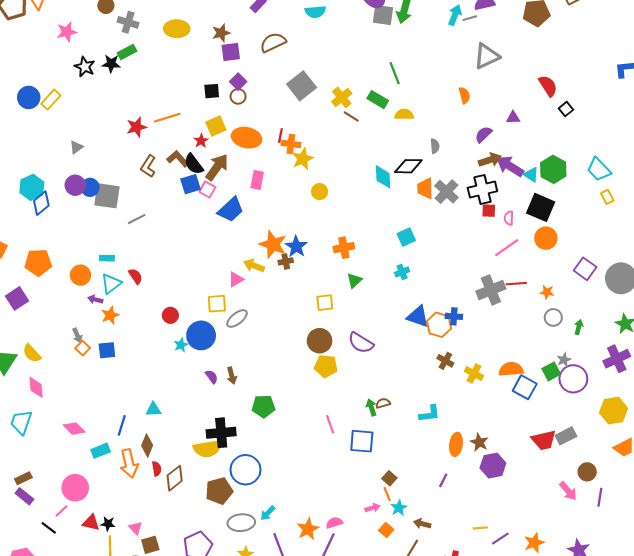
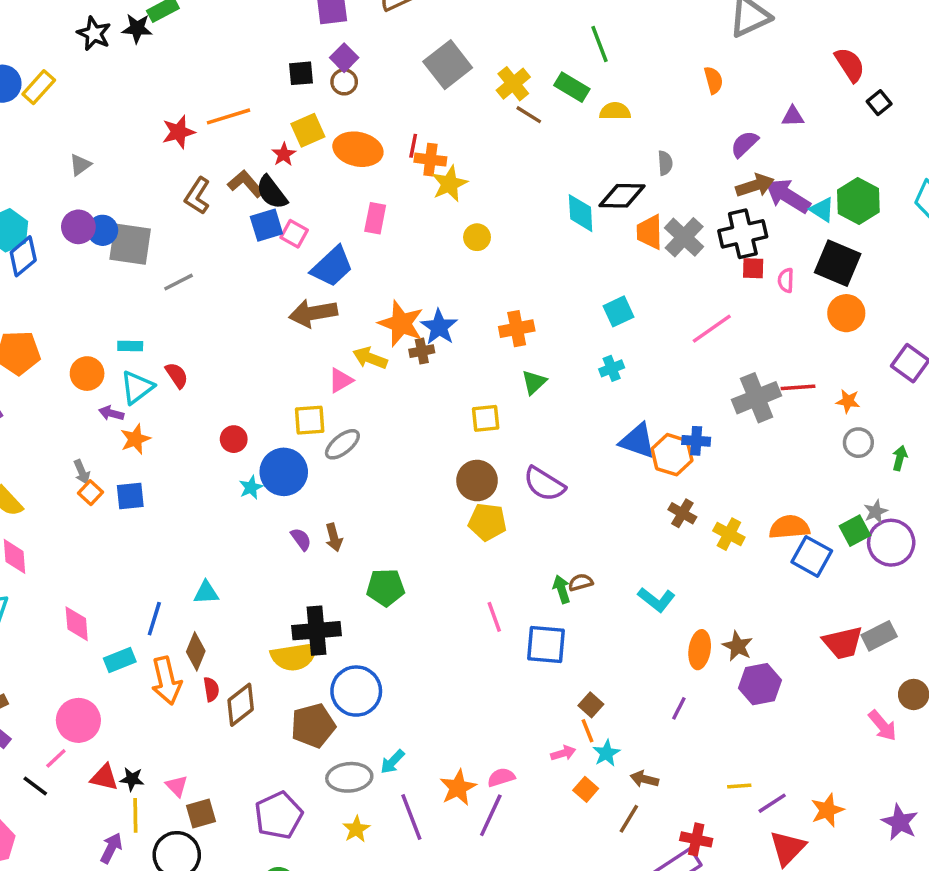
brown arrow: (217, 167) -> (313, 313), moved, turned -136
pink line: (507, 248) -> (712, 329), moved
cyan L-shape: (430, 414) -> (656, 600), turned 45
pink diamond: (74, 429) -> (77, 624), turned 40

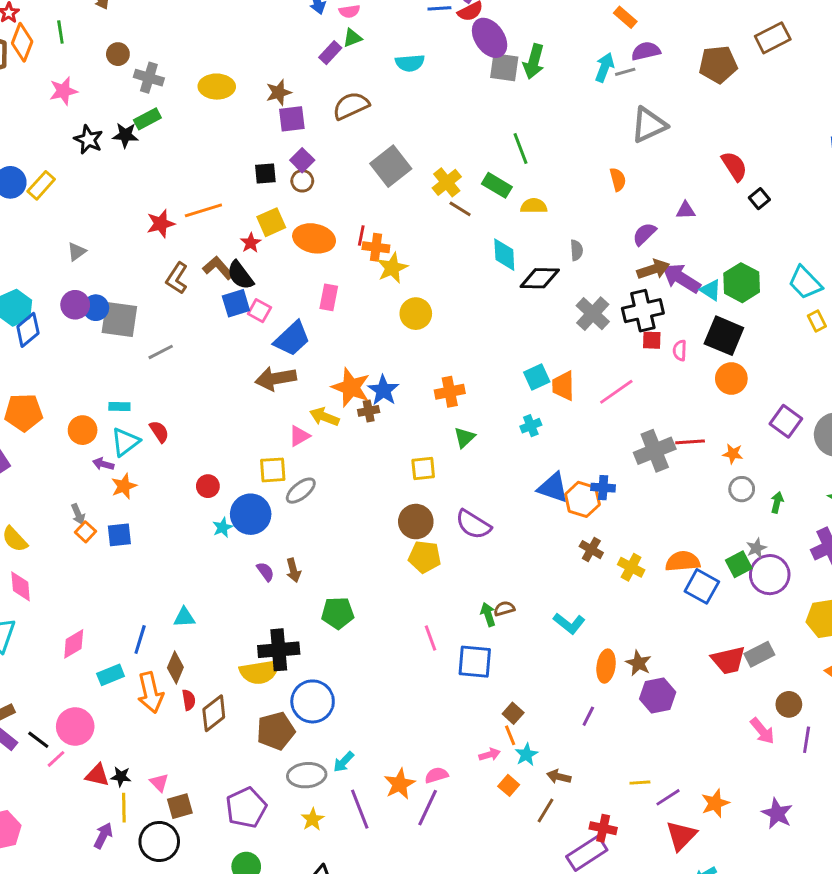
cyan diamond: (581, 213) -> (504, 255), moved
orange trapezoid: (650, 232) -> (563, 386), moved
yellow circle: (477, 237) -> (416, 314), size x1.4
pink diamond: (77, 624) -> (74, 644), turned 64
black line: (35, 786) -> (38, 740), moved

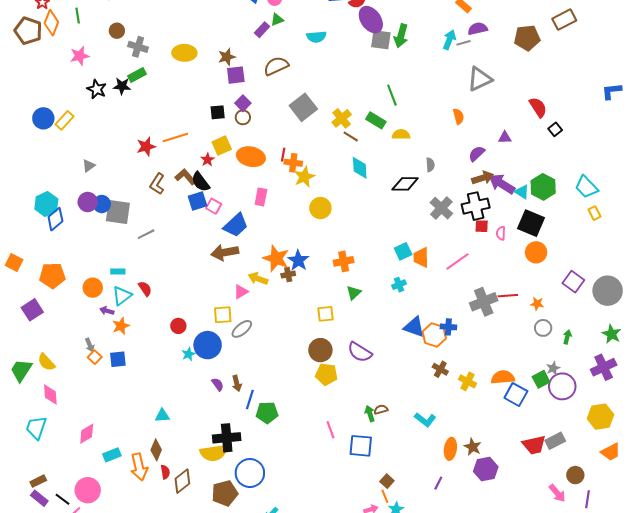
cyan diamond: (504, 255) -> (360, 168), moved
blue line: (140, 639) -> (250, 399), moved

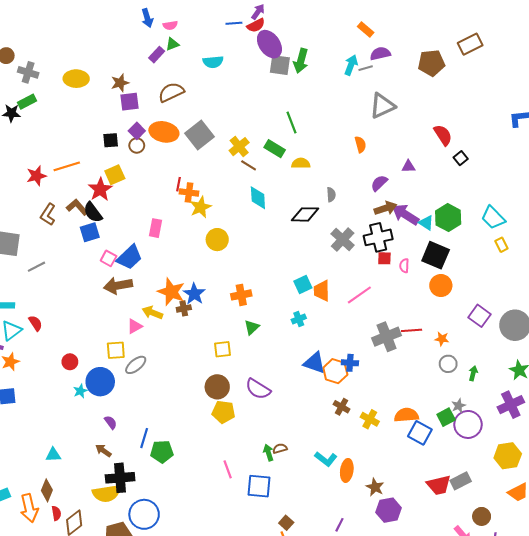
orange ellipse: (251, 157) -> (164, 132), moved
red star: (208, 160) -> (100, 189), size x1.6
pink square: (214, 206) -> (109, 258), moved
brown arrow: (237, 383) -> (103, 451), moved, turned 140
orange ellipse: (450, 449) -> (347, 470), moved

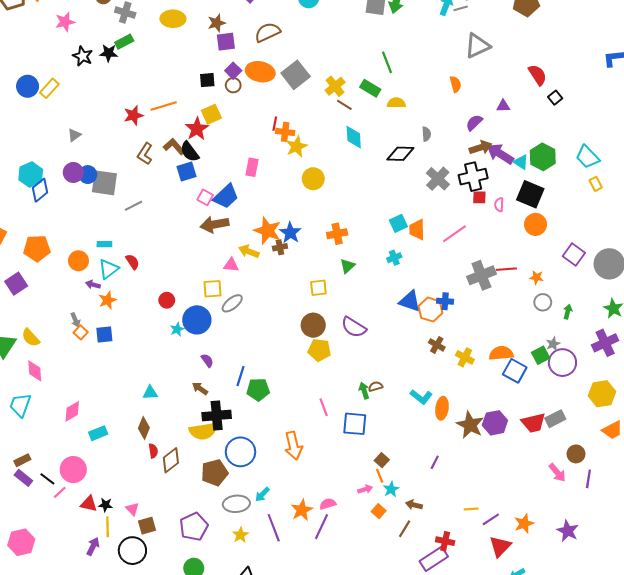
pink triangle: (135, 326) -> (231, 265), turned 35
brown star: (375, 487) -> (470, 425), size x1.5
orange arrow: (29, 508) -> (293, 446), moved
purple hexagon: (389, 510) -> (495, 423), moved

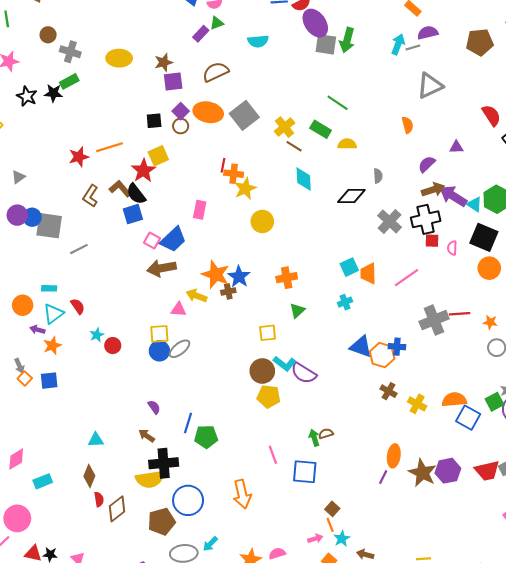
green line: (387, 62) -> (338, 103), turned -35
blue circle: (197, 320) -> (159, 351), moved, size x0.7
cyan star: (177, 329) -> (97, 335), moved
cyan L-shape: (421, 397) -> (285, 364), moved
purple line: (435, 462) -> (383, 477), moved

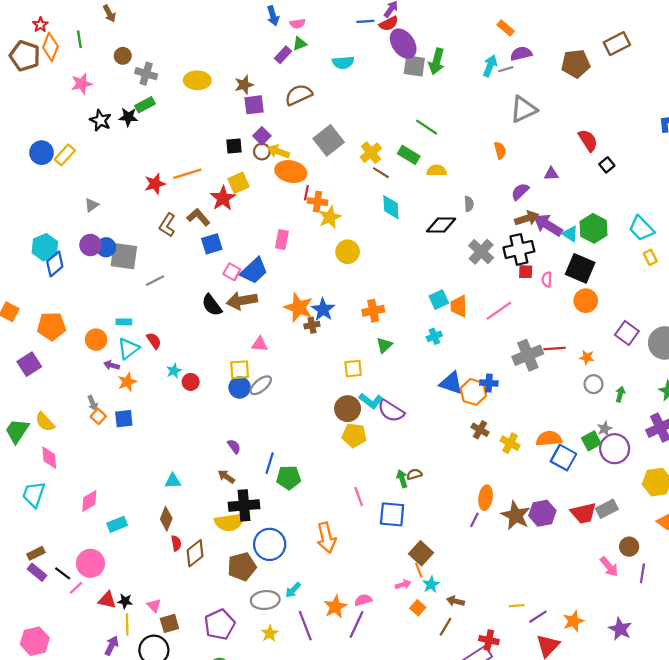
orange ellipse: (208, 112) -> (291, 172), moved
black semicircle: (136, 194) -> (212, 305), moved
yellow arrow: (197, 296) -> (279, 152), moved
brown square: (332, 509) -> (421, 553), size x1.5

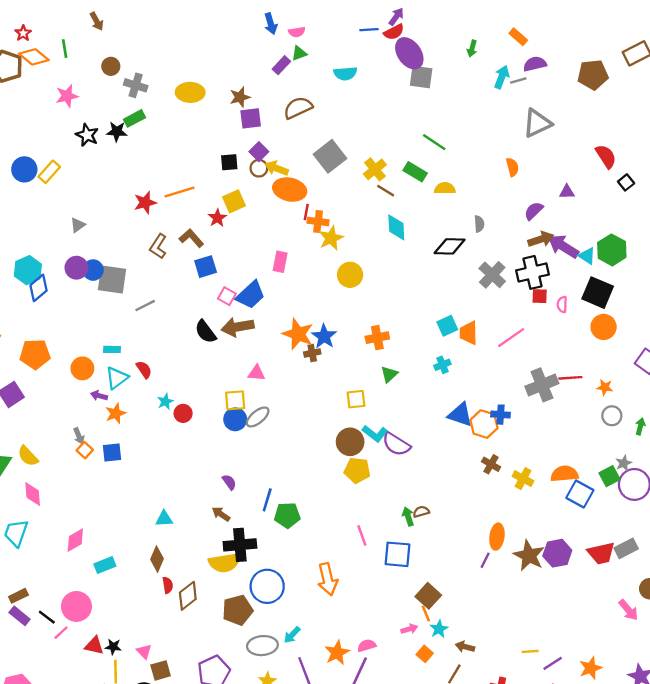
orange diamond: (50, 47) -> (34, 57), turned -72
green arrow: (437, 61) -> (472, 49), moved, size x0.6
red star: (223, 198) -> (217, 218), size x0.7

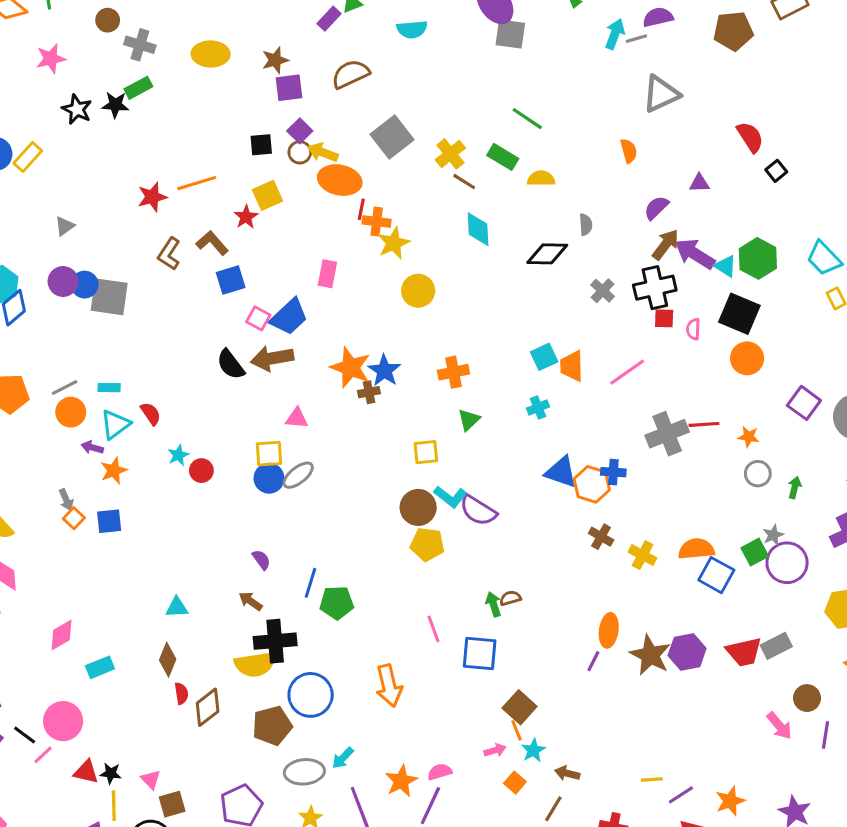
brown arrow: (541, 239) -> (666, 245), turned -35
gray cross: (492, 275) -> (603, 291), size x0.7
gray line: (145, 306) -> (65, 388), moved

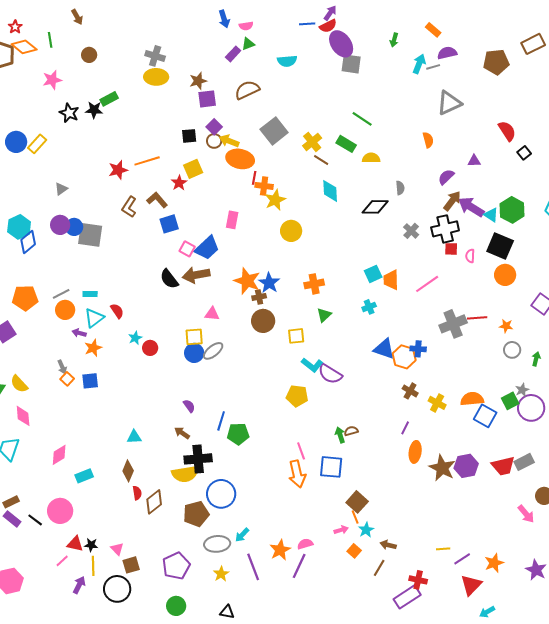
gray cross: (140, 45) -> (155, 56), moved
brown circle: (418, 507) -> (263, 321), moved
purple line: (593, 661) -> (405, 428), moved
orange arrow: (389, 686) -> (297, 474), moved
pink line: (43, 755) -> (62, 561), moved

